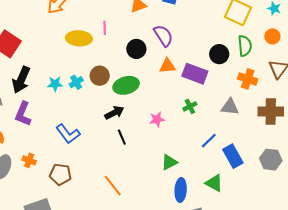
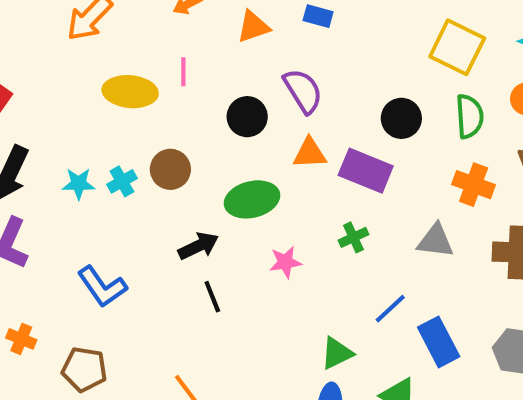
black circle: (219, 54) -> (401, 118), moved
green ellipse: (126, 85) -> (252, 199), moved
green triangle: (169, 162) -> (337, 353), moved

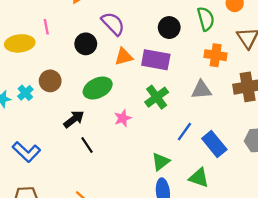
green cross: (353, 237) -> (157, 97), size x1.5

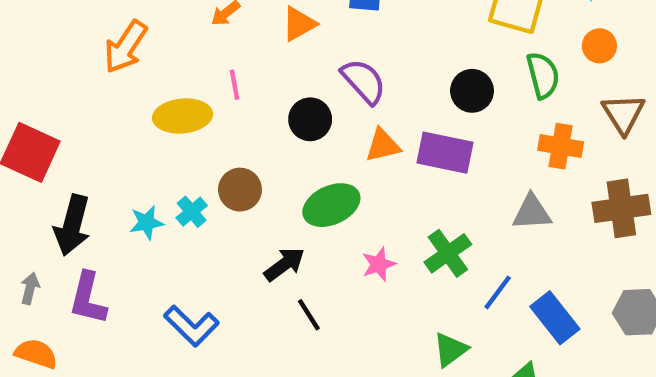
green cross: (157, 97) -> (448, 253), moved

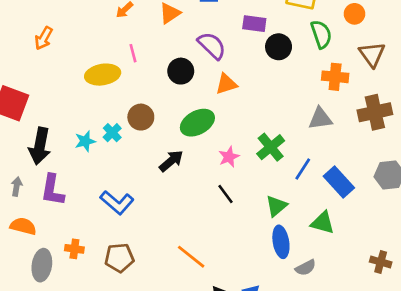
orange arrow: (126, 47) -> (44, 38), moved, size x0.7
purple rectangle: (445, 153) -> (254, 24), moved, size x0.7
black line: (309, 315) -> (226, 194), moved

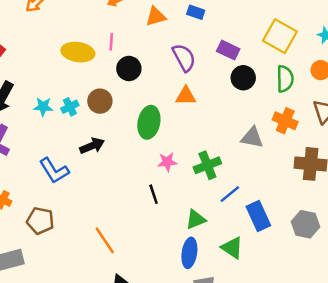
black circle: (181, 71) -> (129, 68), moved
gray triangle: (320, 119) -> (252, 138), moved
green ellipse: (197, 123) -> (149, 122), turned -68
black arrow: (171, 161) -> (92, 146), moved

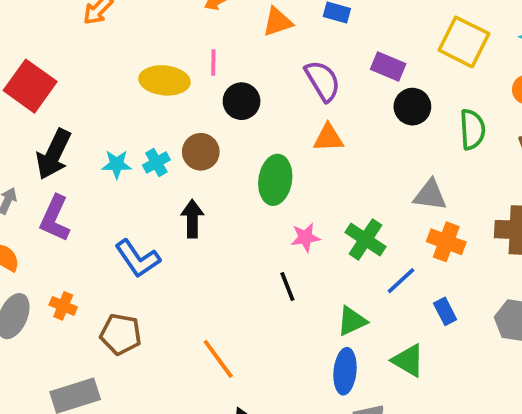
green semicircle: (285, 79) -> (472, 129), moved
orange cross: (285, 121) -> (446, 242), moved
black arrow: (92, 146) -> (192, 219), turned -65
green cross: (207, 165) -> (365, 240), turned -32
blue rectangle: (258, 216) -> (445, 311), size x0.6

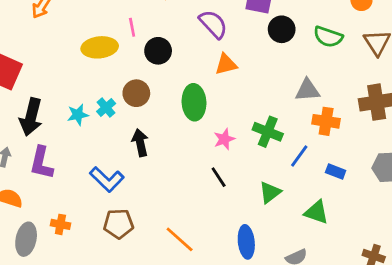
green semicircle: (472, 129) -> (328, 37), turned 124
blue rectangle: (445, 311) -> (336, 171), turned -30
brown pentagon: (121, 334) -> (118, 224), moved
blue ellipse: (345, 371) -> (246, 242), moved

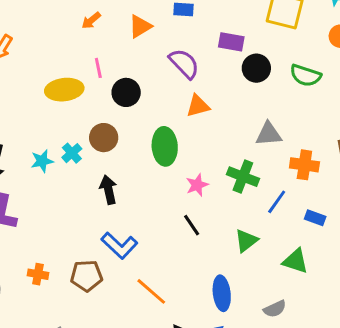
gray triangle: (308, 90) -> (269, 134), moved
blue L-shape: (107, 179) -> (119, 245), moved
orange cross: (60, 224) -> (38, 274), moved

